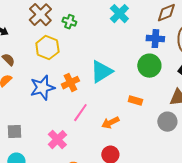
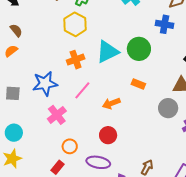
yellow hexagon: (47, 48) -> (75, 24), moved
green circle: (149, 66) -> (139, 49), moved
blue star: (42, 88) -> (45, 84), moved
gray square: (14, 132) -> (13, 93), moved

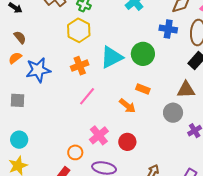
blue star: (45, 84) -> (38, 70), moved
orange arrow: (111, 103) -> (127, 106), moved, turned -120
pink cross: (57, 115) -> (99, 135), moved
red circle: (108, 135) -> (127, 142), moved

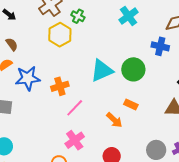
yellow hexagon: (79, 30) -> (60, 35), moved
orange cross: (80, 66) -> (60, 86), moved
gray circle: (173, 113) -> (156, 150), moved
pink cross: (99, 135) -> (75, 140), moved

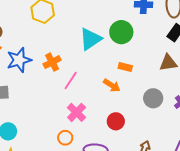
gray circle: (156, 150) -> (153, 98), moved

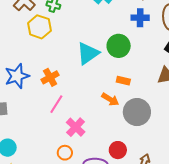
pink line: (71, 81) -> (56, 104), moved
gray circle: (153, 98) -> (137, 112), moved, size x1.4
red circle: (116, 121) -> (118, 150), moved

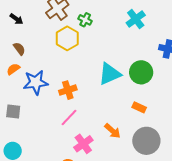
orange arrow: (110, 99) -> (112, 131), moved

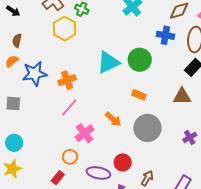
brown semicircle: (19, 49) -> (17, 41), turned -128

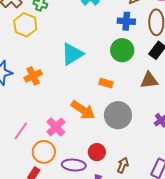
green circle: (140, 60) -> (122, 50), moved
pink line: (69, 107) -> (21, 131), moved
orange arrow: (113, 119) -> (83, 110), size x1.4
orange circle: (70, 157) -> (44, 152), size x1.5

